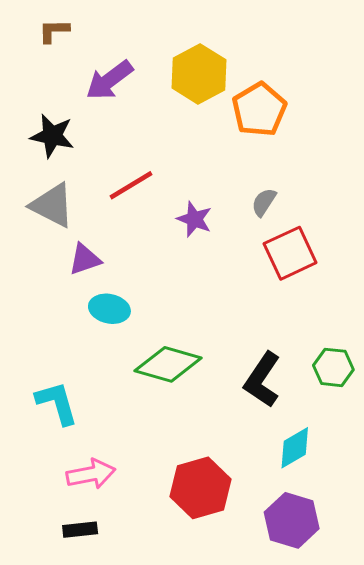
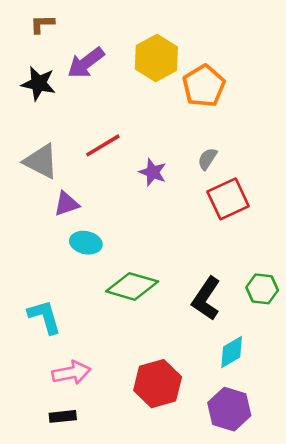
black star: (52, 136) -> (39, 83), moved

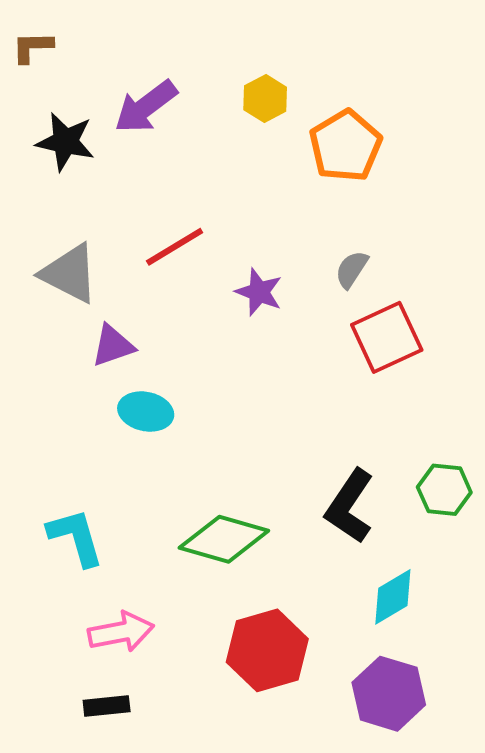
brown L-shape: (42, 24) -> (32, 47), moved
yellow hexagon: (156, 58) -> (265, 98), size x0.6
green diamond: (132, 286) -> (224, 539), moved

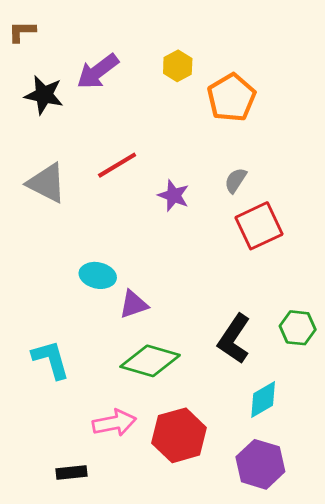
purple triangle: (113, 346) -> (134, 304), moved
pink arrow: (121, 632) -> (114, 423), moved

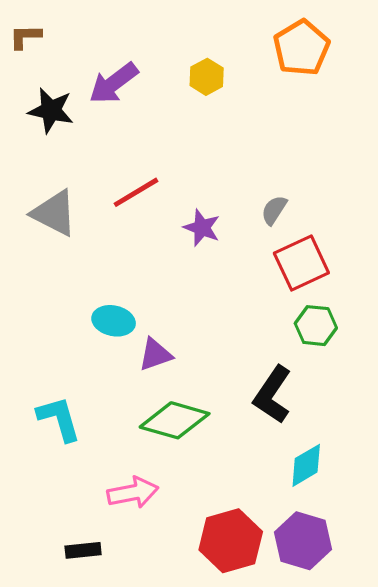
orange pentagon: (231, 98) -> (301, 48), moved
green hexagon: (298, 328) -> (316, 326), moved
red hexagon: (179, 435) -> (231, 541), moved

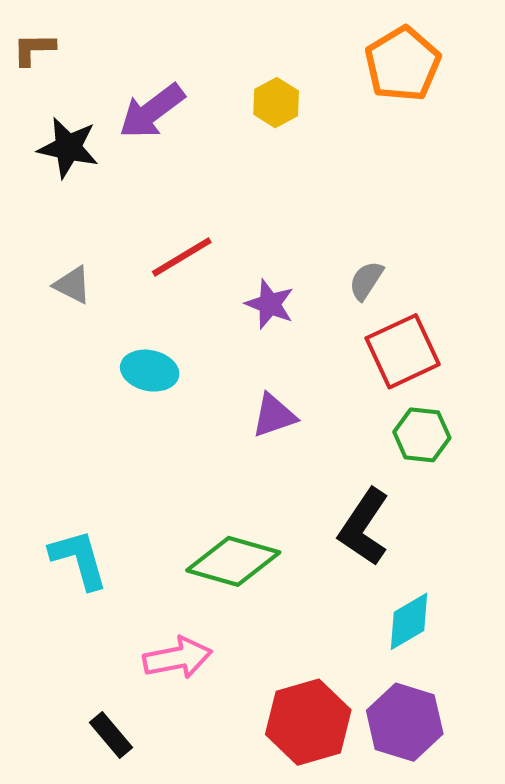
gray triangle: (54, 213) -> (72, 285), size x0.6
cyan ellipse: (114, 321) -> (150, 371), moved
purple triangle: (155, 355) -> (274, 416), moved
black rectangle: (83, 550) -> (111, 735), turned 56

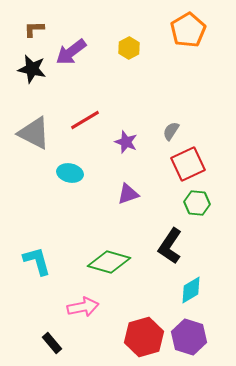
brown L-shape: (34, 49) -> (34, 29), moved
gray triangle: (72, 285) -> (34, 133), size x1.8

